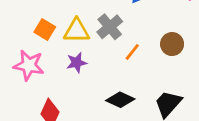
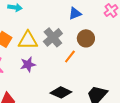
brown circle: (172, 44) -> (86, 38), moved

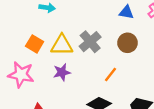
blue triangle: (75, 13) -> (126, 12), moved, turned 32
orange line: (70, 56) -> (111, 75), moved

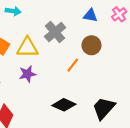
gray cross: (90, 42) -> (55, 32), moved
orange line: (111, 75) -> (73, 65), moved

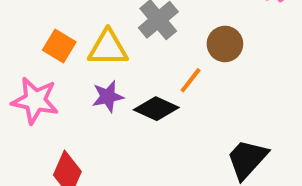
black diamond: (64, 105) -> (156, 109), moved

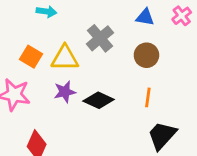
orange line: (191, 80) -> (148, 97), moved, turned -30

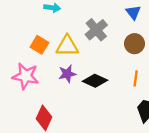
blue triangle: (145, 17) -> (133, 12), turned 42

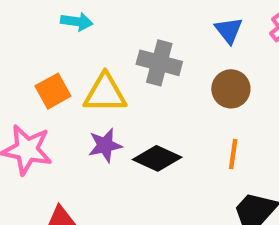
gray cross: (96, 30) -> (159, 63), turned -35
orange square: (39, 45) -> (53, 91), turned 30

